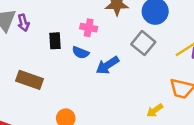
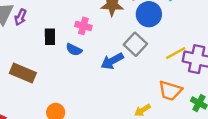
purple arrow: (23, 23) -> (20, 17), turned 35
blue arrow: (107, 65) -> (112, 61), moved

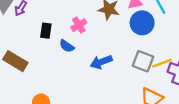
pink cross: (83, 26) -> (79, 25), turned 35
gray square: (135, 44) -> (143, 61), moved, turned -30

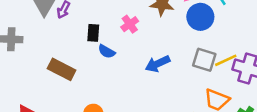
blue semicircle: (67, 46) -> (107, 51), moved

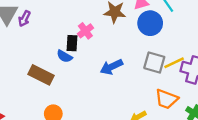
black rectangle: (93, 33) -> (72, 43), moved
brown rectangle: (62, 69) -> (41, 75), moved

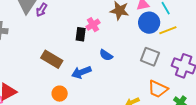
blue semicircle: (65, 56) -> (106, 55), moved
yellow line: (174, 63) -> (168, 30), moved
blue arrow: (112, 67) -> (81, 72), moved

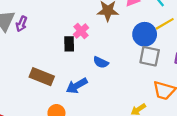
blue circle: (149, 23) -> (145, 34), moved

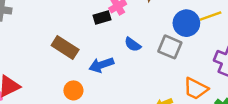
black rectangle: (69, 44) -> (102, 18), turned 64
gray square: (150, 56) -> (170, 47), moved

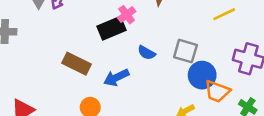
black rectangle: (102, 18) -> (112, 28), size x1.5
blue circle: (186, 23) -> (202, 75), moved

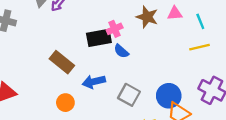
gray square: (185, 51) -> (129, 95), moved
blue semicircle: (146, 53) -> (121, 51), moved

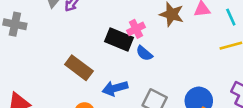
black rectangle: (99, 38) -> (119, 40), turned 35

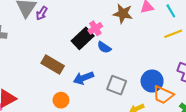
black rectangle: (119, 40) -> (83, 38), turned -60

